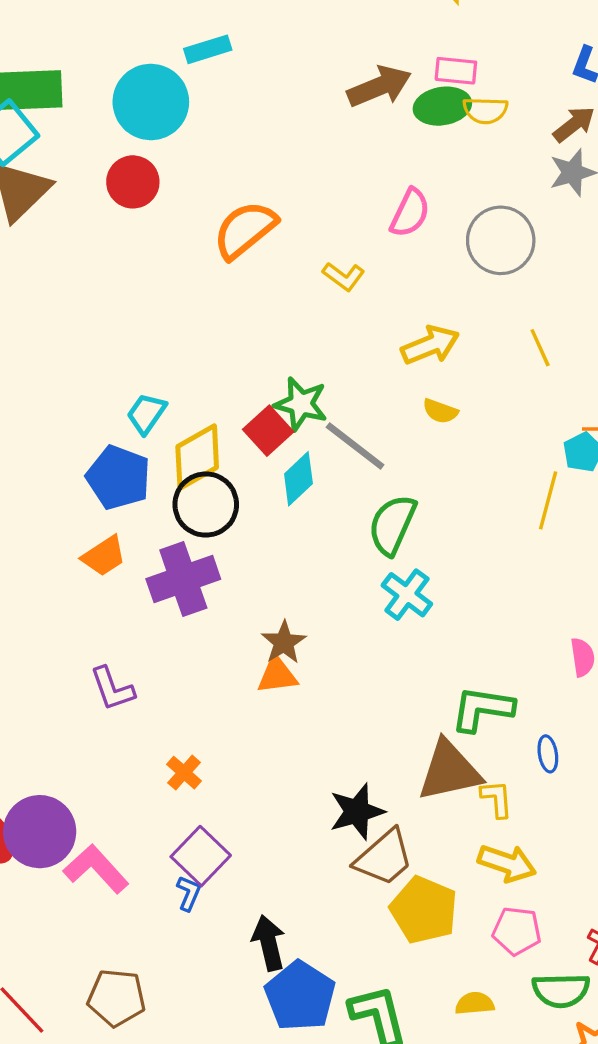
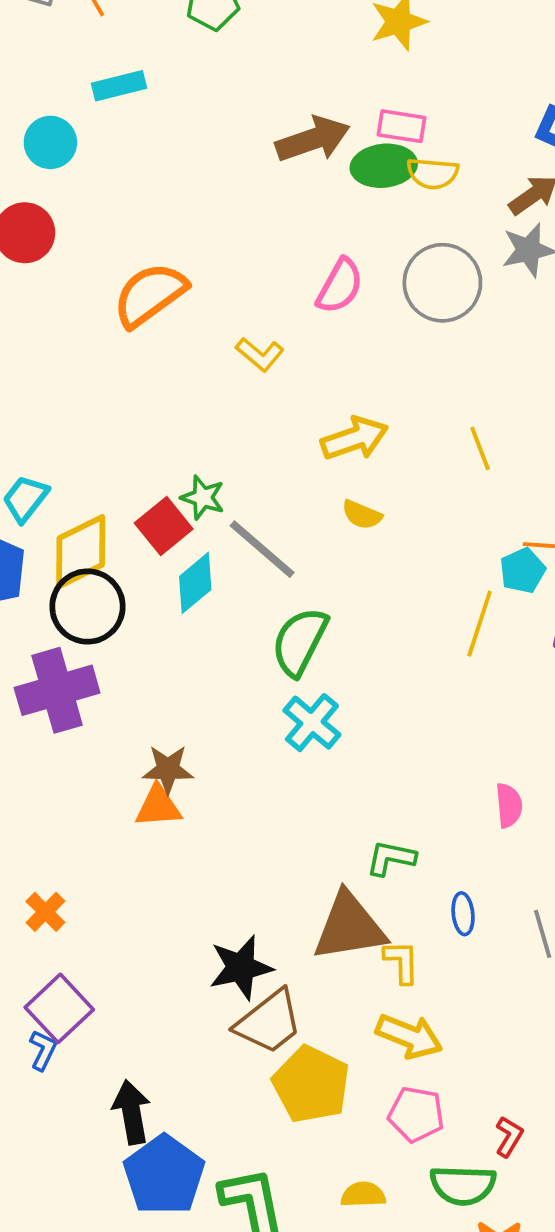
cyan circle: (151, 102) -> (50, 142), size x0.6
gray circle: (501, 240) -> (442, 283), moved
green star: (301, 404) -> (203, 497), size x0.7
brown star: (284, 642) -> (168, 769), turned 30
green L-shape: (482, 709) -> (391, 858), size x0.7

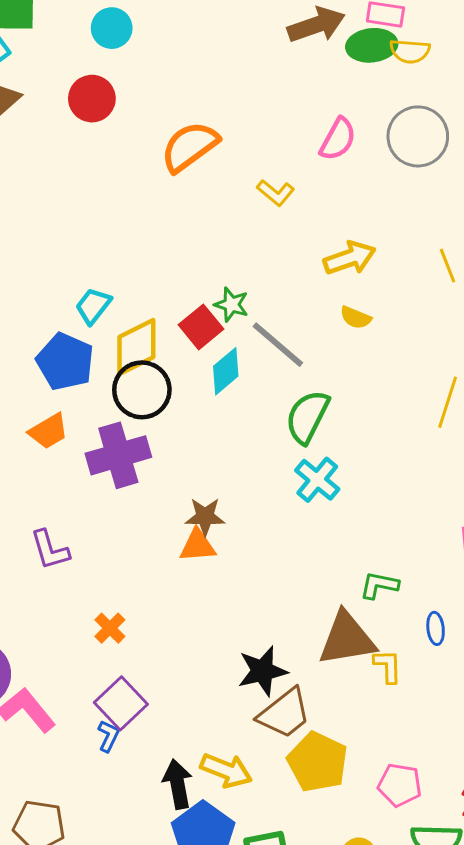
yellow arrow: (409, 1036) -> (226, 770), moved

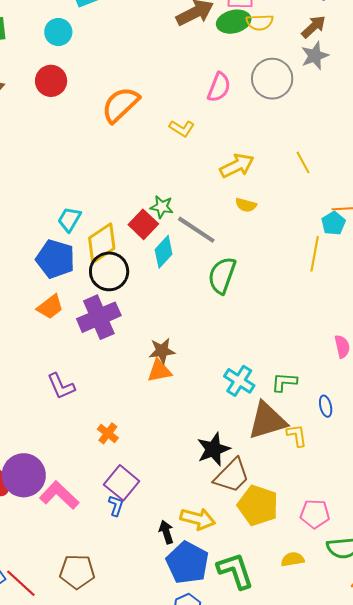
cyan cross: (317, 480) -> (239, 381), moved
black arrow: (178, 784) -> (166, 532), size x0.7

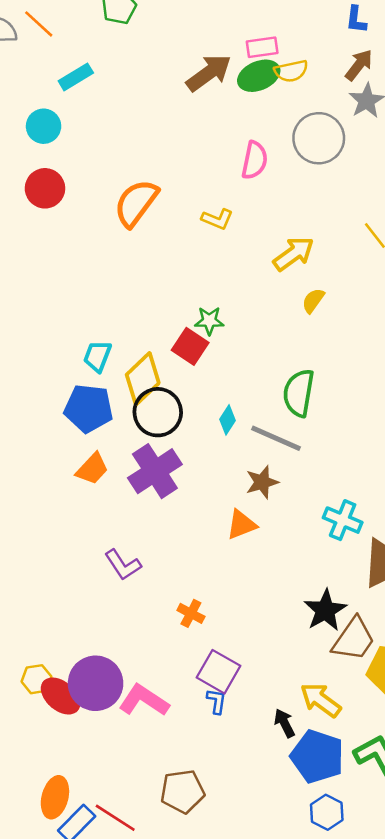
yellow semicircle: (246, 205) -> (313, 301), turned 120
gray line: (196, 230) -> (276, 438), moved
cyan diamond: (164, 252) -> (228, 420), moved, size x0.7
brown star: (162, 351) -> (262, 482), moved
yellow arrow: (198, 519) -> (321, 700), turned -148

